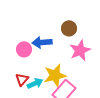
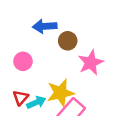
brown circle: (69, 28) -> (68, 41), moved
blue arrow: (42, 42) -> (45, 26), moved

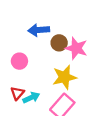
pink star: (91, 63) -> (76, 48), moved, turned -30
yellow star: (60, 93) -> (64, 77), moved

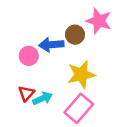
blue arrow: (39, 30) -> (51, 45), moved
pink star: (76, 48) -> (99, 21), moved

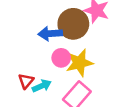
brown circle: (75, 35) -> (73, 24), size x1.6
pink circle: (29, 56) -> (61, 58), moved

